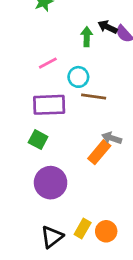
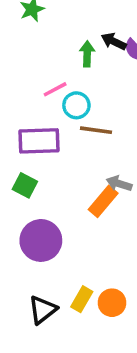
pink line: (48, 63) -> (55, 89), moved

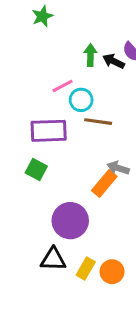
black arrow: (114, 41) -> (114, 61), moved
purple circle: (41, 240) -> (70, 221), moved
black triangle: (43, 310) -> (53, 259), moved, turned 40

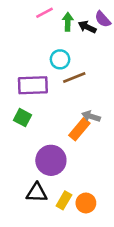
pink line: (63, 86) -> (44, 13), moved
brown line: (98, 122) -> (74, 77), turned -30

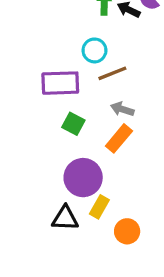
gray arrow: (91, 116) -> (122, 109), moved
green square: (22, 118) -> (73, 124), moved
yellow rectangle: (64, 200) -> (99, 207), moved

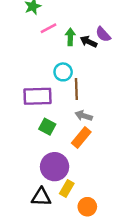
brown line: (112, 73) -> (76, 89), turned -70

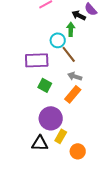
green arrow: (70, 37) -> (71, 29), moved
brown line: (76, 89) -> (69, 54), turned -36

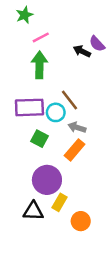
green arrow: (71, 29) -> (39, 65), moved, size x1.5
cyan circle: (58, 40) -> (56, 112), moved

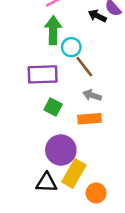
cyan circle: (56, 112) -> (71, 47), moved
orange rectangle: (74, 150) -> (90, 119), turned 45
yellow rectangle: (59, 202) -> (74, 173), size x1.5

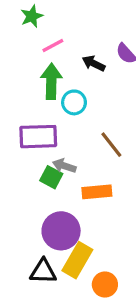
black arrow: (97, 16) -> (94, 63), moved
brown line: (84, 67) -> (111, 145), moved
gray arrow: (92, 95) -> (64, 166), moved

